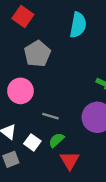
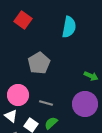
gray pentagon: (37, 54) -> (39, 63), moved
pink circle: (20, 91) -> (18, 95), moved

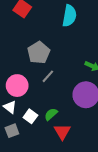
gray line: (46, 103) -> (48, 76), moved, turned -64

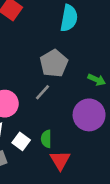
gray pentagon: (39, 53) -> (54, 63), moved
green semicircle: (51, 114) -> (46, 139), turned -48

